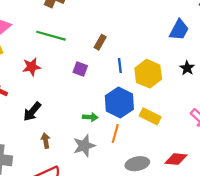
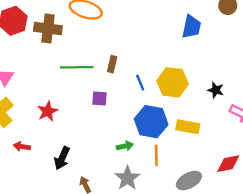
green line: (51, 36) -> (77, 67), moved
black star: (187, 68) -> (216, 90), moved

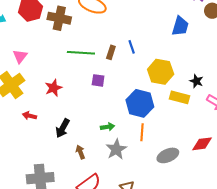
blue line: (140, 83) -> (132, 47), moved
yellow rectangle: (188, 127) -> (180, 97), moved
green arrow: (125, 146) -> (108, 127), moved

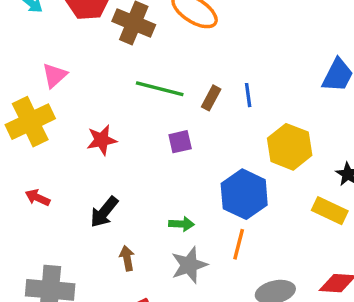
purple square: (98, 80) -> (180, 142), turned -32
yellow rectangle: (180, 97) -> (330, 211), moved
red arrow: (29, 116) -> (38, 198), moved

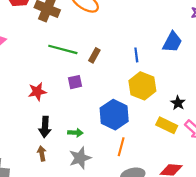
blue line: (248, 95) -> (136, 55), moved
red star: (102, 140) -> (37, 92), moved
black arrow: (104, 212) -> (45, 127), moved, turned -36
orange line: (239, 244) -> (121, 147), moved

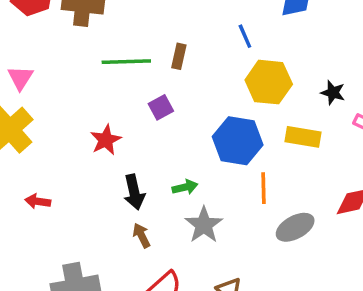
yellow rectangle: (167, 125) -> (303, 137), moved

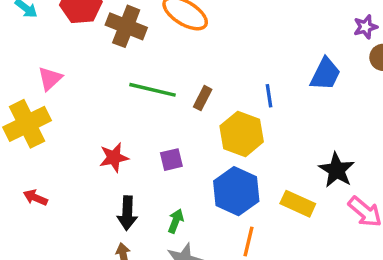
yellow hexagon: (269, 82) -> (242, 134), moved
black star: (333, 93) -> (337, 170), size x1.5
purple square: (161, 107) -> (171, 160), moved
green arrow: (185, 187) -> (176, 221), turned -70

